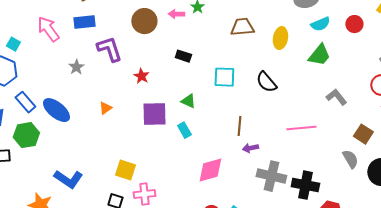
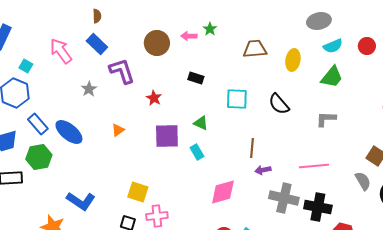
blue rectangle: (84, 22) -> (97, 44), turned 50
gray L-shape: (336, 97) -> (326, 119), moved, turned -50
pink line: (301, 128) -> (314, 166), moved

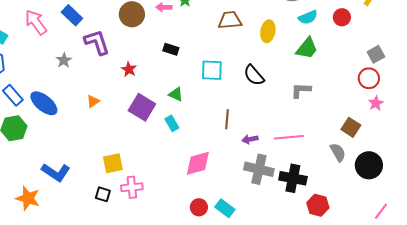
purple square: (167, 136) -> (142, 107), turned 32
purple arrow: (263, 170) -> (250, 139), moved
yellow square: (138, 192) -> (113, 163), turned -30

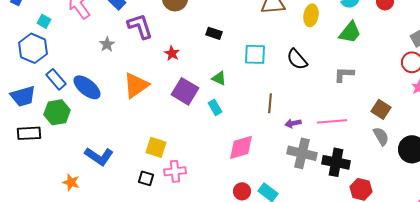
orange triangle: (93, 101) -> (136, 85), size x2.0
brown square: (351, 127) -> (381, 109), moved
yellow square: (113, 163) -> (156, 147), turned 30
orange star: (28, 198) -> (71, 182), size x0.7

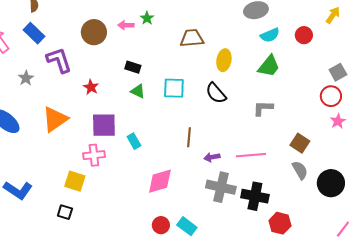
yellow ellipse: (311, 15) -> (224, 60), moved
green triangle: (219, 78) -> (138, 91), moved
purple square: (185, 91) -> (104, 125), turned -32
pink cross: (175, 171) -> (94, 155), moved

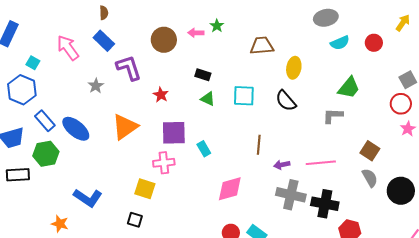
green trapezoid: (269, 66) -> (349, 88), moved

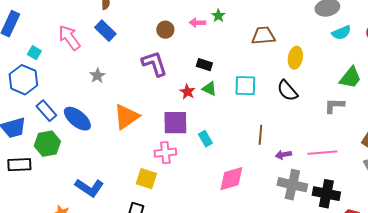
brown circle: (164, 40) -> (165, 30), size x0.7
purple L-shape: (129, 68) -> (154, 64), moved
red star: (161, 95) -> (187, 92), moved

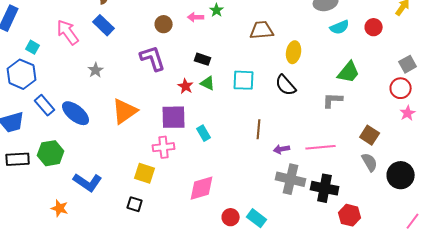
green hexagon: (47, 144) -> (51, 153), moved
pink diamond: (231, 179) -> (202, 188), moved

